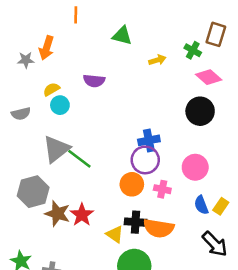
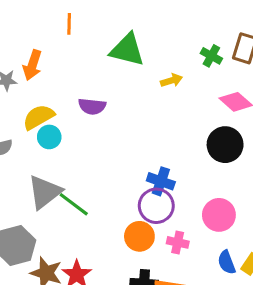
green triangle: (122, 36) -> (127, 50), size x1.4
green cross: (193, 50) -> (211, 56), moved
yellow semicircle: (51, 89) -> (39, 117), size x1.5
blue cross: (149, 140) -> (161, 181), turned 30

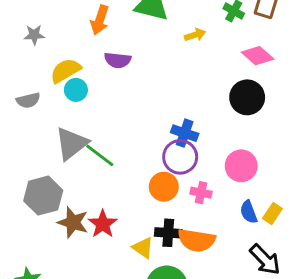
orange arrow: (32, 65) -> (100, 20), moved

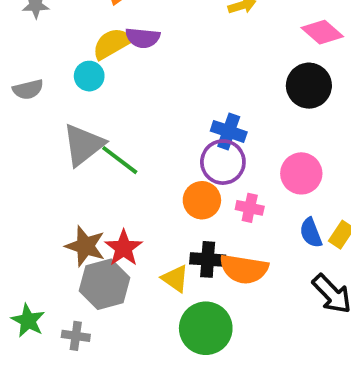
yellow semicircle: (66, 71) -> (112, 44), moved
gray hexagon: (43, 196) -> (104, 284), moved

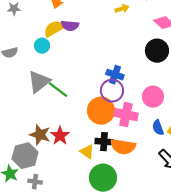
orange circle: (202, 200) -> (101, 111), size x1.4
pink cross: (250, 208) -> (126, 115), size x1.6
gray hexagon: (104, 284) -> (25, 156), moved

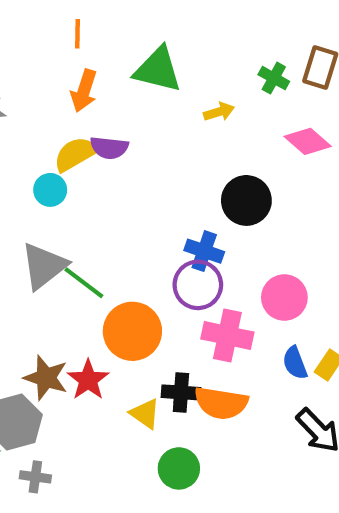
black circle: (157, 51) -> (246, 200), moved
orange circle: (101, 111) -> (132, 331), moved
green circle: (103, 178) -> (179, 468), size x0.7

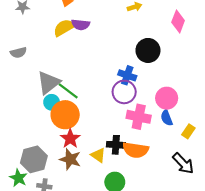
pink diamond: (308, 141) -> (178, 21), turned 70
cyan circle: (50, 190) -> (52, 102), moved
orange circle: (132, 331) -> (65, 115), moved
blue semicircle: (295, 363) -> (167, 118), moved
brown star: (46, 378) -> (70, 159), moved

